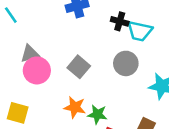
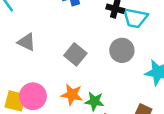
gray triangle: (30, 54) -> (27, 42), turned 42
pink circle: (37, 70) -> (33, 96), moved

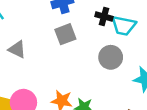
gray square: (75, 54) -> (65, 34), moved, turned 30

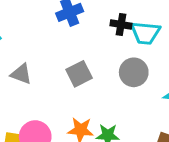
gray square: (65, 34) -> (79, 74), moved

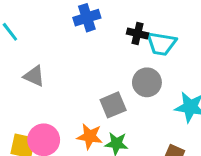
gray square: (79, 74) -> (113, 105), moved

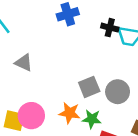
gray circle: (147, 82) -> (118, 92), moved

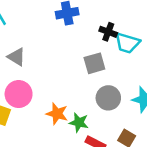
gray square: (89, 87) -> (94, 63), moved
pink circle: (31, 116) -> (19, 94), moved

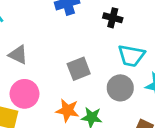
cyan trapezoid: (127, 43) -> (131, 56), moved
gray square: (94, 63) -> (79, 69), moved

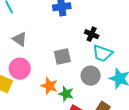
black cross: (113, 18) -> (92, 34), moved

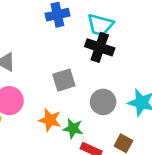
black cross: (92, 34) -> (100, 47), size x1.5
cyan trapezoid: (102, 53) -> (100, 25), moved

